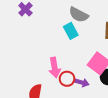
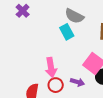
red circle: (67, 79) -> (56, 85), moved

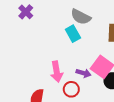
purple arrow: (77, 82) -> (83, 73), moved
red circle: (56, 85) -> (71, 89), moved

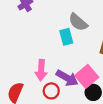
purple arrow: (83, 73) -> (67, 78), size x1.5

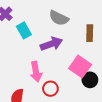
cyan rectangle: (66, 37) -> (24, 30), moved
purple arrow: (67, 78) -> (51, 44), moved, turned -35

